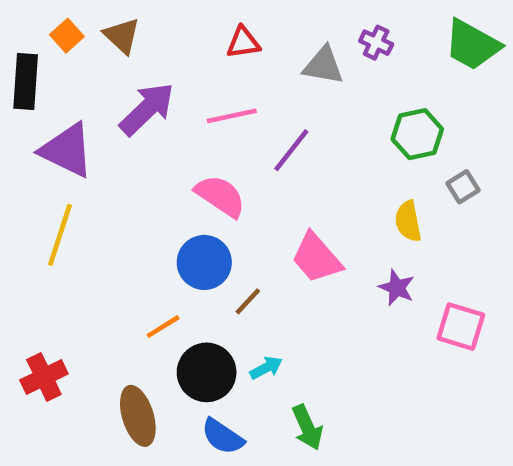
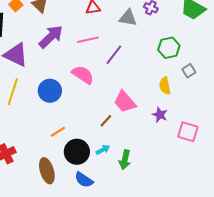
blue circle: (204, 262) -> (50, 91), moved
brown line: (248, 301) -> (106, 121), moved
green arrow: (307, 427) -> (125, 160), moved, turned 36

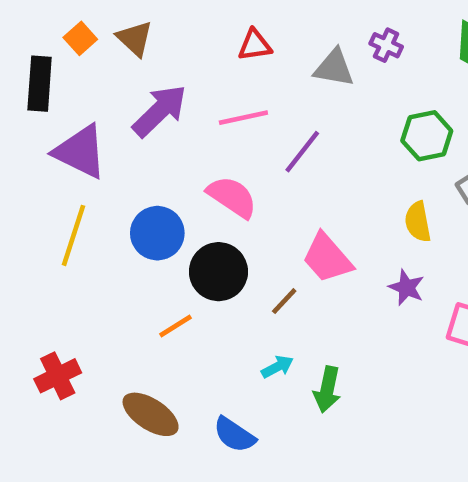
black circle: (77, 152) -> (218, 272), moved
brown ellipse: (47, 171) -> (151, 414), turned -40

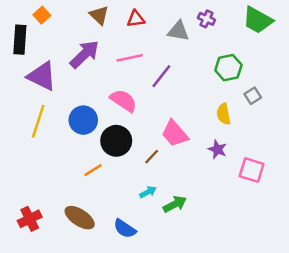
brown triangle: (135, 38) -> (99, 15), moved
red cross: (58, 376) -> (30, 219), moved
green arrow: (327, 389) -> (175, 204), turned -130

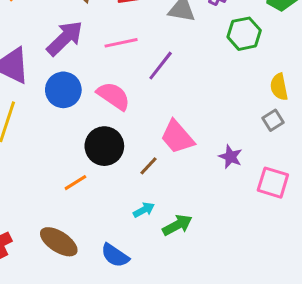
green hexagon: (228, 68) -> (244, 34), moved
gray square: (253, 96) -> (273, 120), moved
yellow semicircle: (224, 114) -> (279, 87), moved
blue circle: (83, 120) -> (63, 90), moved

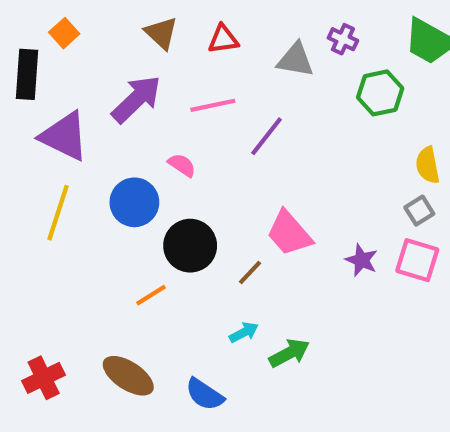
blue circle: (63, 90) -> (134, 202), moved
pink semicircle: (113, 96) -> (182, 165), moved, size x0.6
pink square: (273, 183) -> (417, 260), moved

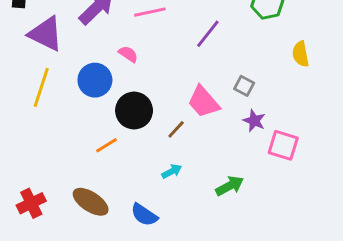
purple line: (267, 136) -> (208, 34), moved
gray square: (419, 211) -> (244, 86), moved, turned -30
pink square: (417, 260) -> (283, 145), moved
green arrow: (289, 353) -> (230, 186), moved

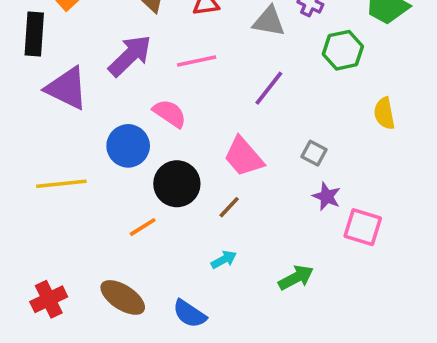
pink semicircle: (128, 54) -> (170, 113), size x1.4
yellow line: (41, 87) -> (61, 184), moved, turned 66
pink trapezoid: (204, 102) -> (244, 157), moved

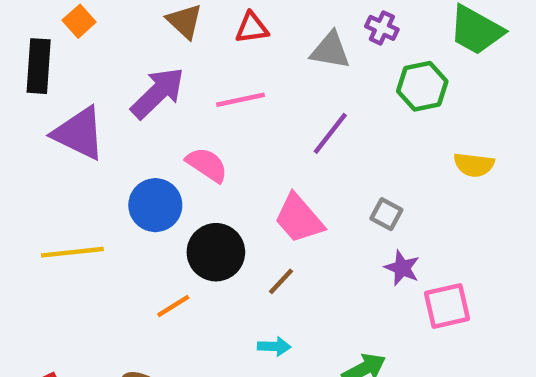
yellow semicircle: (384, 113) -> (474, 165), turned -72
pink square: (363, 227) -> (447, 306), turned -30
cyan arrow: (224, 260) -> (274, 346), turned 30

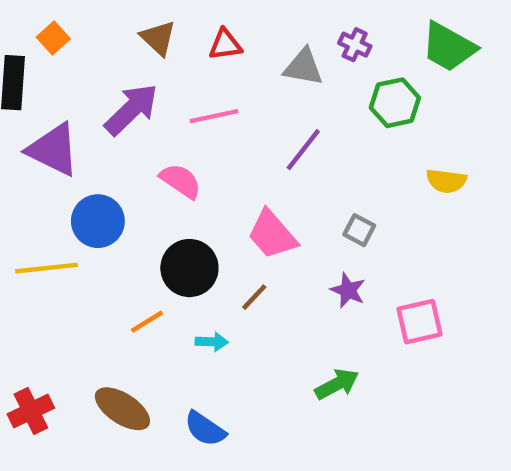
blue circle: (155, 205) -> (98, 221), moved
purple star: (402, 268) -> (348, 290), moved
cyan arrow: (274, 346) -> (212, 342), moved

